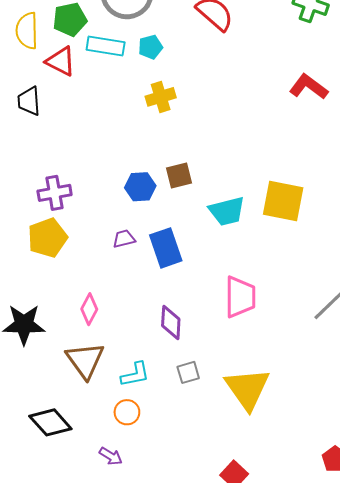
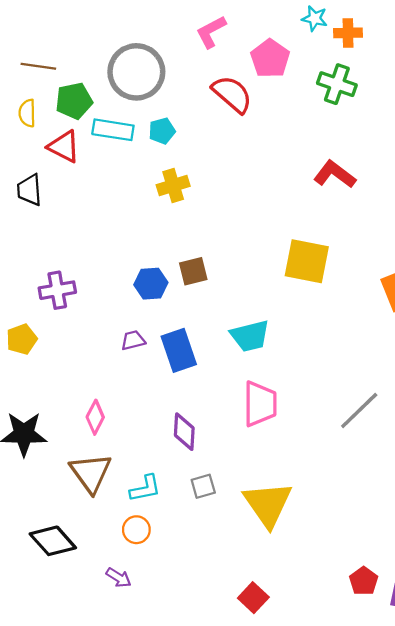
yellow semicircle: (27, 31) -> (27, 113), size x0.7
yellow square: (283, 201) -> (307, 261), moved
cyan trapezoid: (227, 211) -> (250, 336), moved
yellow pentagon: (47, 238) -> (22, 339), moved, size x0.7

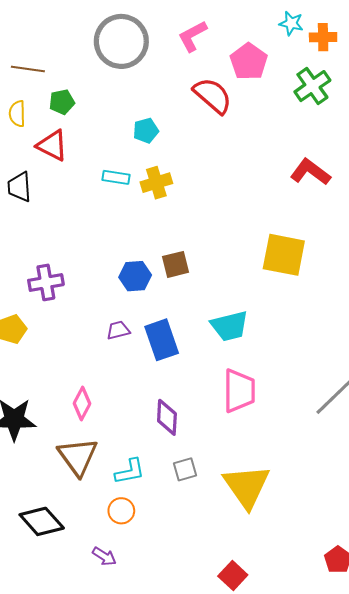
gray circle: (136, 72) -> (121, 41), moved
green cross: (337, 84) -> (312, 86), turned 36
green pentagon: (74, 101) -> (62, 102), size x0.7
cyan rectangle: (113, 130) -> (116, 177), moved, size x0.7

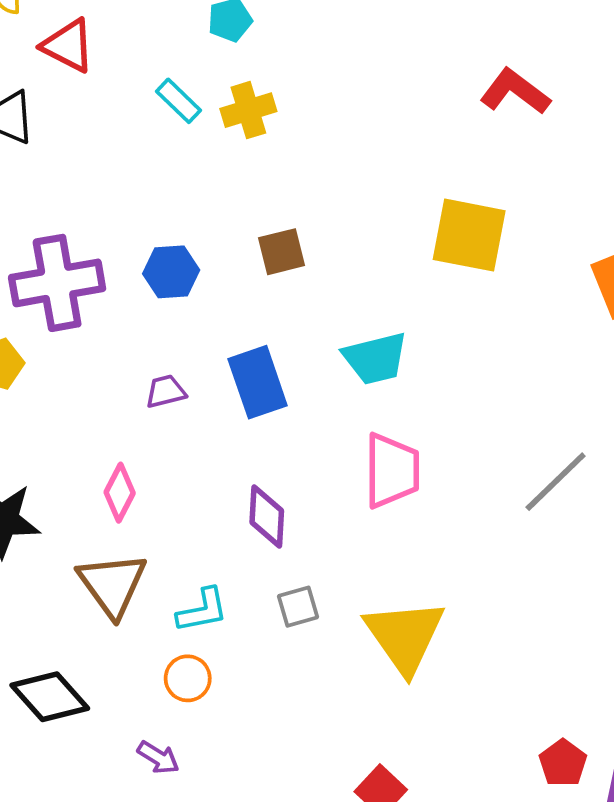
cyan rectangle: (116, 177) -> (178, 101), turned 35
blue hexagon: (135, 276) -> (171, 272), moved
purple cross: (46, 282) -> (57, 283), size x1.5
purple trapezoid: (118, 330) -> (166, 391), moved

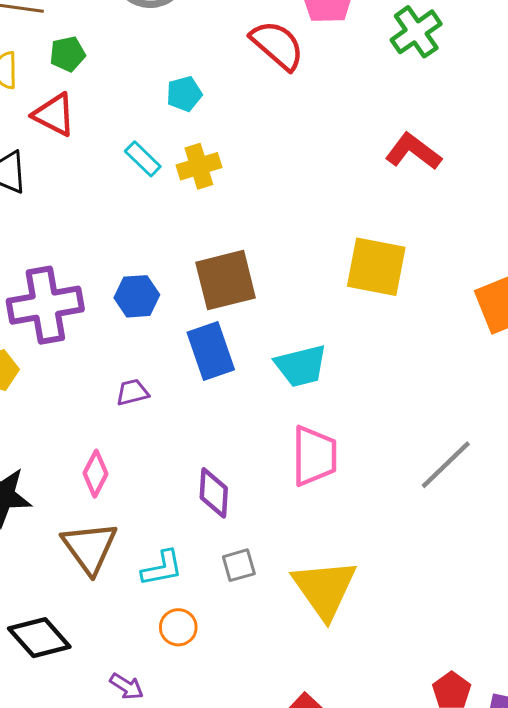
brown square: (281, 252) -> (226, 280), size x1.6
blue rectangle: (258, 382) -> (211, 351), moved
orange circle: (188, 678) -> (178, 627), moved

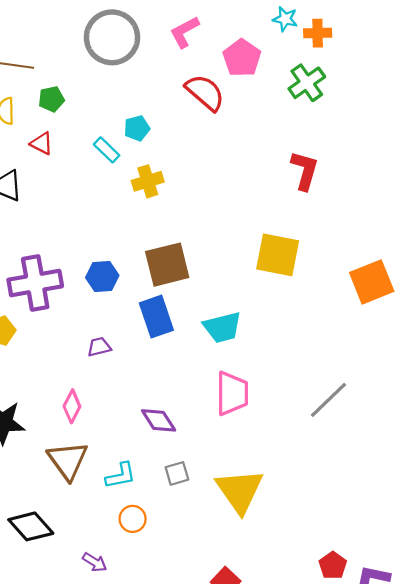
red triangle: (54, 115) -> (42, 143), size x0.7
red L-shape: (413, 151) -> (305, 170), turned 69
cyan rectangle: (143, 159) -> (107, 150), moved
purple diamond: (214, 493) -> (159, 420), turned -36

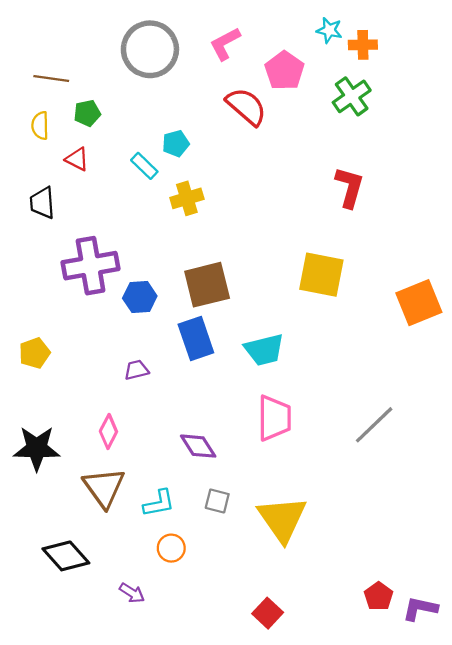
purple cross: (35, 283) -> (91, 266), moved
gray square: (177, 473) -> (217, 501), turned 30

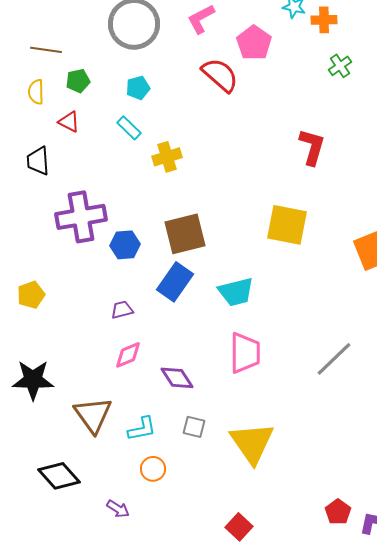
green cross: (352, 96) -> (340, 66), moved, size x0.7
cyan pentagon: (176, 143) -> (138, 88), moved
blue rectangle: (196, 338) -> (175, 282), turned 54
pink diamond: (108, 432) -> (128, 355), moved, turned 40

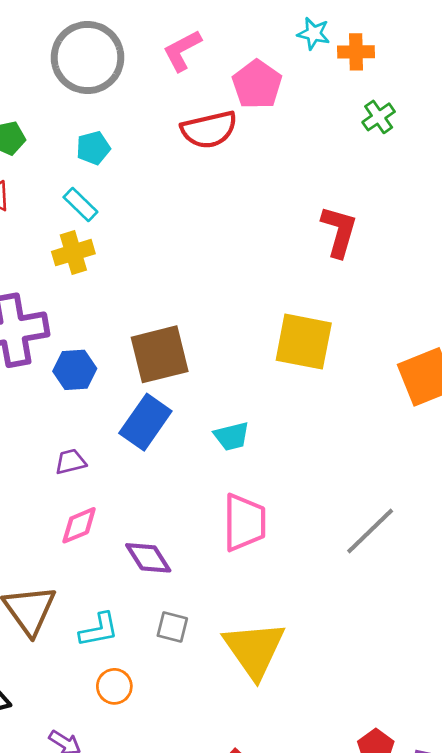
red semicircle: (220, 75) -> (209, 130), turned 126
yellow cross: (167, 157) -> (73, 253), moved
cyan trapezoid: (236, 292) -> (232, 436), size x0.7

